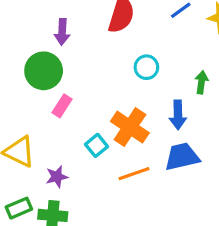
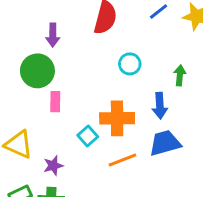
pink rectangle: (62, 106) -> (55, 102), turned -30
orange cross: (130, 127) -> (117, 118), turned -32

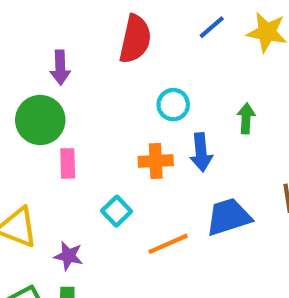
blue arrow: (160, 106) -> (201, 152), moved
orange cross: (117, 118) -> (156, 161), moved, size x0.7
purple star: (53, 166) -> (69, 256), turned 30

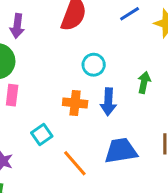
orange line: (168, 244) -> (75, 163), turned 64

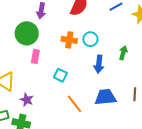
orange cross: (75, 103) -> (69, 40), moved
cyan square: (42, 134) -> (60, 75), moved, turned -32

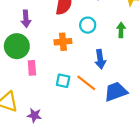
cyan circle: (90, 39) -> (88, 25), moved
green arrow: (123, 53) -> (121, 30), moved
orange line: (74, 104) -> (86, 83), moved

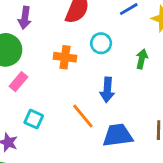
pink rectangle: (32, 68) -> (18, 82), turned 32
cyan square: (63, 81) -> (34, 119), moved

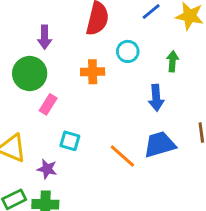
blue arrow: (107, 90) -> (156, 98), moved
orange line: (83, 116) -> (122, 156), moved

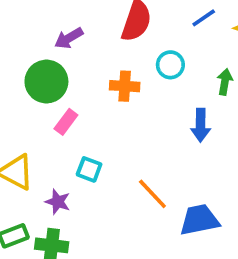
purple arrow: (45, 37) -> (69, 38), turned 55
blue trapezoid: (160, 144) -> (199, 220), moved

